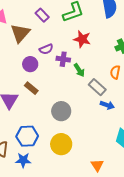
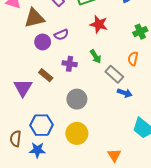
brown triangle: (20, 33) -> (34, 18), turned 35
purple cross: (63, 59) -> (70, 64), moved
purple circle: (30, 64) -> (43, 42), moved

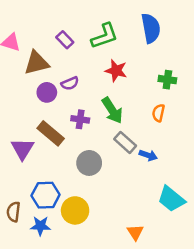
green cross: (140, 32) -> (167, 80), turned 32
green arrow: (96, 57) -> (112, 110), size x1.5
gray rectangle: (114, 74) -> (125, 142), moved
brown rectangle: (46, 75) -> (51, 133), size x1.5
yellow circle: (77, 133) -> (75, 210), moved

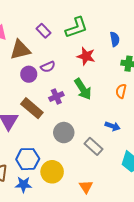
blue semicircle: (151, 28) -> (115, 39), moved, size x0.6
purple cross: (80, 119) -> (56, 96), turned -32
gray rectangle: (125, 142) -> (93, 146), moved
orange triangle: (135, 232) -> (86, 187), moved

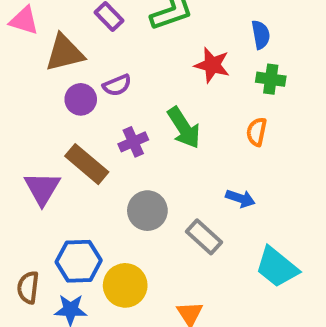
blue semicircle: (115, 39) -> (261, 35), moved
red star: (86, 56) -> (212, 65), moved

